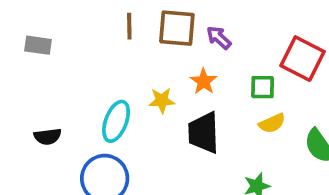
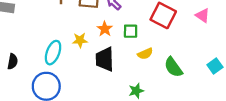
green square: (263, 87) -> (131, 31), moved
black semicircle: (48, 137) -> (13, 62), turned -72

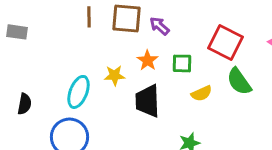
green semicircle: (173, 67) -> (239, 81), moved

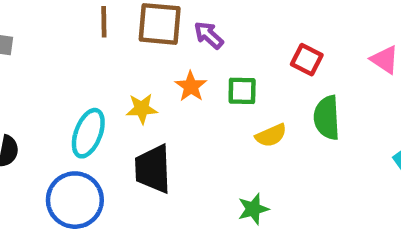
red square: (226, 42) -> (307, 60), size x0.6
green semicircle: (239, 81) -> (327, 118), turned 32
black trapezoid: (148, 101) -> (153, 169), moved

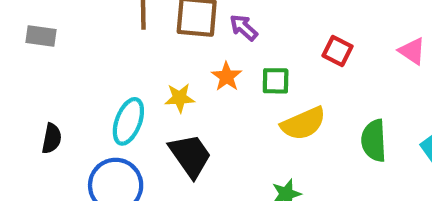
green semicircle: (327, 118) -> (374, 141), moved
yellow semicircle: (271, 135) -> (303, 124), size x1.5
black trapezoid: (153, 169) -> (190, 156), turned 147

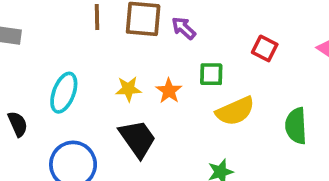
orange star: (227, 77) -> (169, 91), moved
cyan ellipse: (128, 121) -> (64, 93), moved
black semicircle: (52, 138) -> (18, 124), turned -35

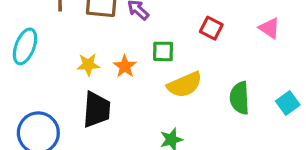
cyan ellipse: (64, 93) -> (25, 46), moved
black trapezoid: (138, 139) -> (97, 110), turned 39

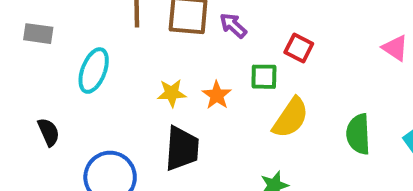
red square: (211, 28) -> (299, 48), moved
yellow semicircle: (185, 85) -> (291, 118), turned -32

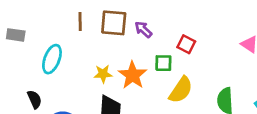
orange star: (217, 95) -> (133, 75), size x1.5
black semicircle: (49, 132) -> (35, 99), moved

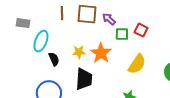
gray rectangle: (16, 35) -> (23, 23), moved
green square: (163, 63) -> (122, 34), moved
black semicircle: (35, 99) -> (54, 59), moved

